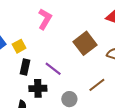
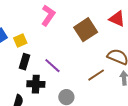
brown square: (85, 43) -> (86, 30), moved
brown line: (97, 85) -> (96, 75), moved

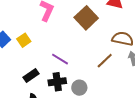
black rectangle: (25, 62) -> (31, 76), moved, turned 49
black cross: (36, 84) -> (57, 82), moved

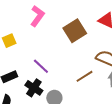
black cross: (57, 82) -> (34, 88), turned 30

